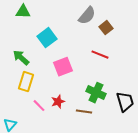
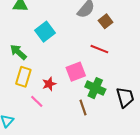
pink square: (63, 67) -> (76, 72), moved
red star: (58, 102) -> (49, 84), moved
brown line: (84, 112) -> (83, 108), turned 63

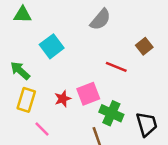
brown square: (106, 21) -> (144, 46), moved
red star: (49, 84) -> (63, 99), moved

